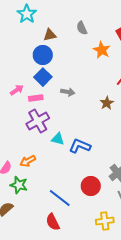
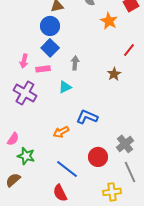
pink arrow: (17, 90) -> (24, 61), turned 136
gray arrow: (68, 92) -> (75, 63), turned -96
purple cross: (38, 121) -> (25, 93), moved, turned -30
cyan triangle: (58, 139) -> (65, 87), moved, turned -40
orange arrow: (28, 161) -> (61, 132), moved

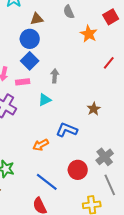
brown star: (114, 74) -> (94, 109), moved

